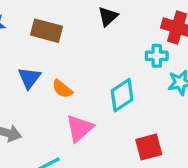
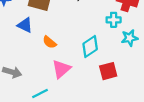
blue triangle: (29, 78) -> (25, 25), moved, turned -42
red square: (149, 147) -> (108, 71), moved

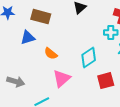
blue triangle: (25, 25) -> (28, 38), turned -42

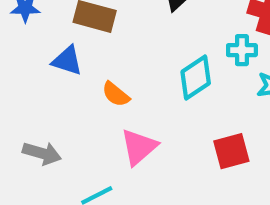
blue triangle: (28, 38) -> (67, 61), turned 35
cyan diamond: (89, 58) -> (196, 77), moved

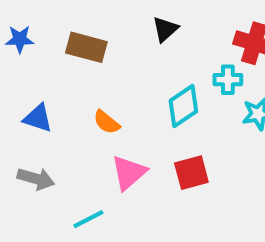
blue triangle: (67, 61) -> (38, 118), moved
red square: (231, 151) -> (191, 173), moved

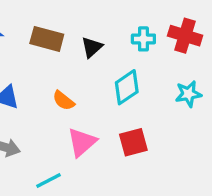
black triangle: (165, 29) -> (92, 47), moved
cyan cross: (228, 80) -> (143, 39), moved

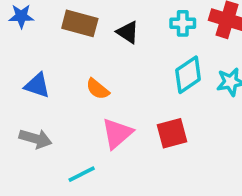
black triangle: (92, 47) -> (128, 32), turned -45
cyan diamond: (127, 87) -> (188, 75), moved

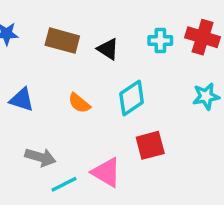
cyan diamond: (188, 75) -> (132, 98), moved
pink triangle: (117, 133) -> (106, 172), moved, turned -48
gray arrow: (35, 139) -> (40, 157), moved

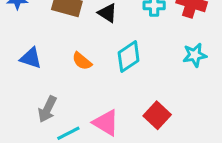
red square: (150, 145) -> (157, 115), moved, turned -32
gray arrow: (40, 157) -> (47, 109), turned 100

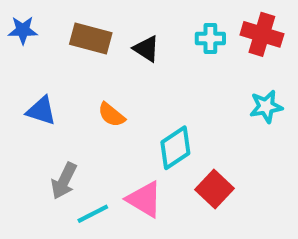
cyan diamond: (129, 57) -> (175, 148), moved

